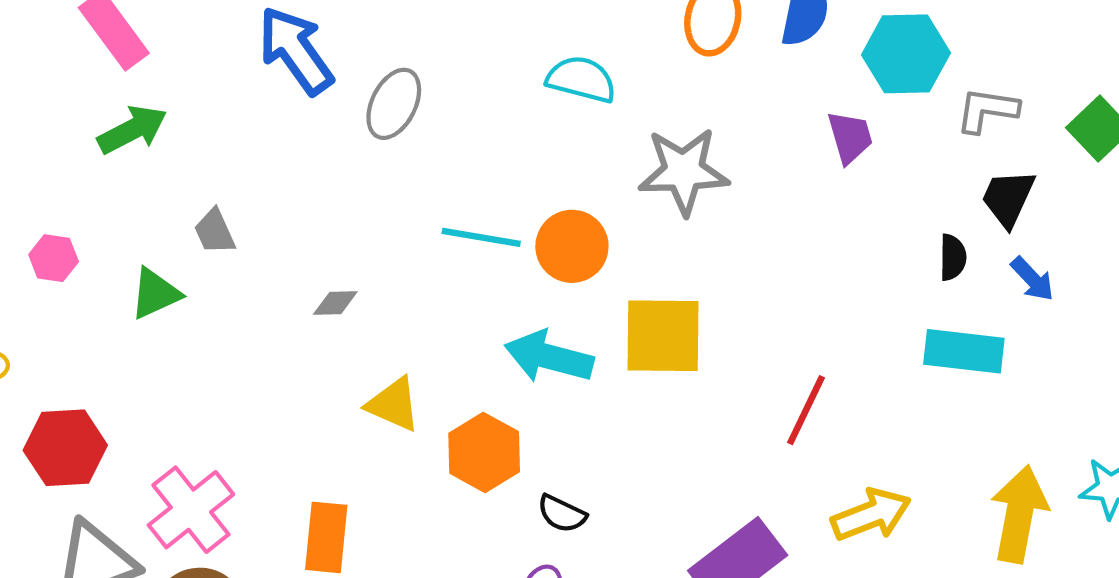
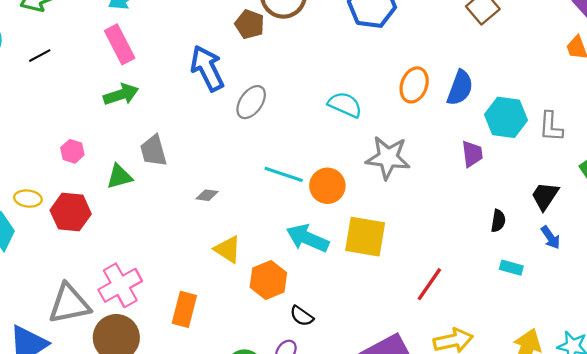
gray L-shape: (987, 110) -> (551, 127), moved, turned -104
gray trapezoid: (215, 231) -> (153, 151), size x1.4
black semicircle: (953, 257) -> (498, 221), moved
cyan rectangle: (964, 351) -> (511, 268), size x0.6
red hexagon: (65, 448) -> (71, 212), moved

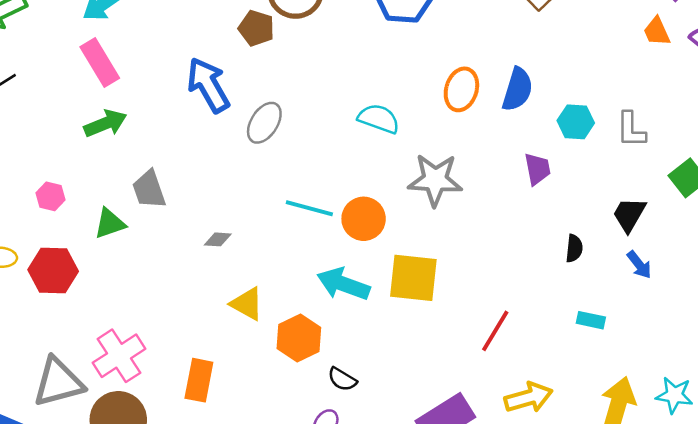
cyan hexagon: (506, 117) -> (576, 122), size x0.7
cyan rectangle: (511, 268) -> (591, 320), moved

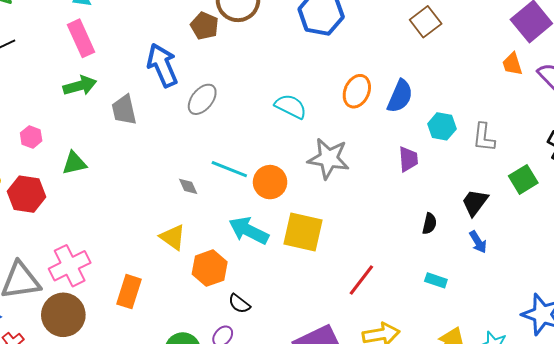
gray trapezoid: (149, 189) -> (124, 110), moved
gray diamond: (218, 239) -> (188, 186), moved, turned 55

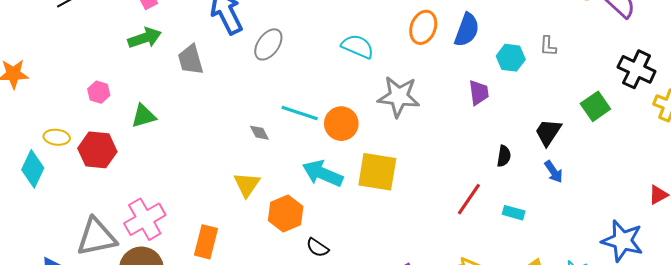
gray L-shape: (484, 137) -> (548, 46), moved, size x0.7
yellow triangle: (173, 237) -> (247, 185), turned 32
red line: (361, 280) -> (469, 199), moved

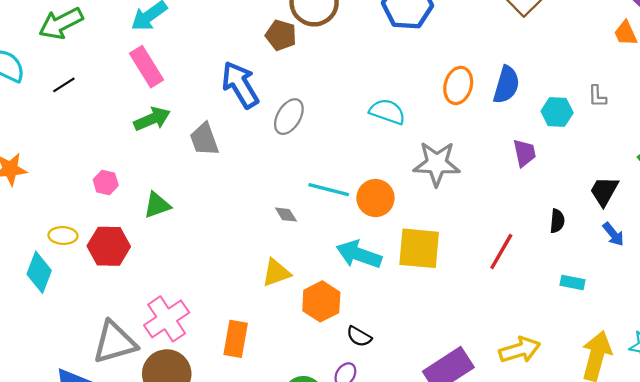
yellow triangle: (247, 185) -> (276, 273), turned 40
red line: (469, 199) -> (501, 251), moved

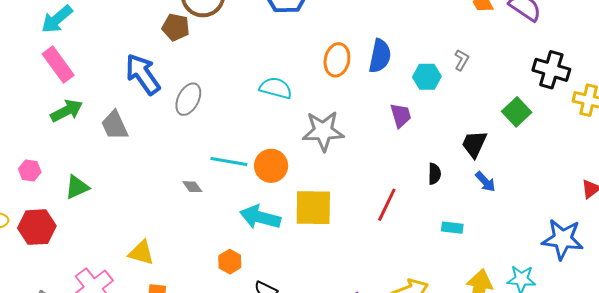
gray L-shape: (597, 96) -> (462, 60), turned -145
yellow triangle: (276, 273) -> (141, 253), moved, turned 40
orange hexagon: (321, 301) -> (230, 262), size x0.7

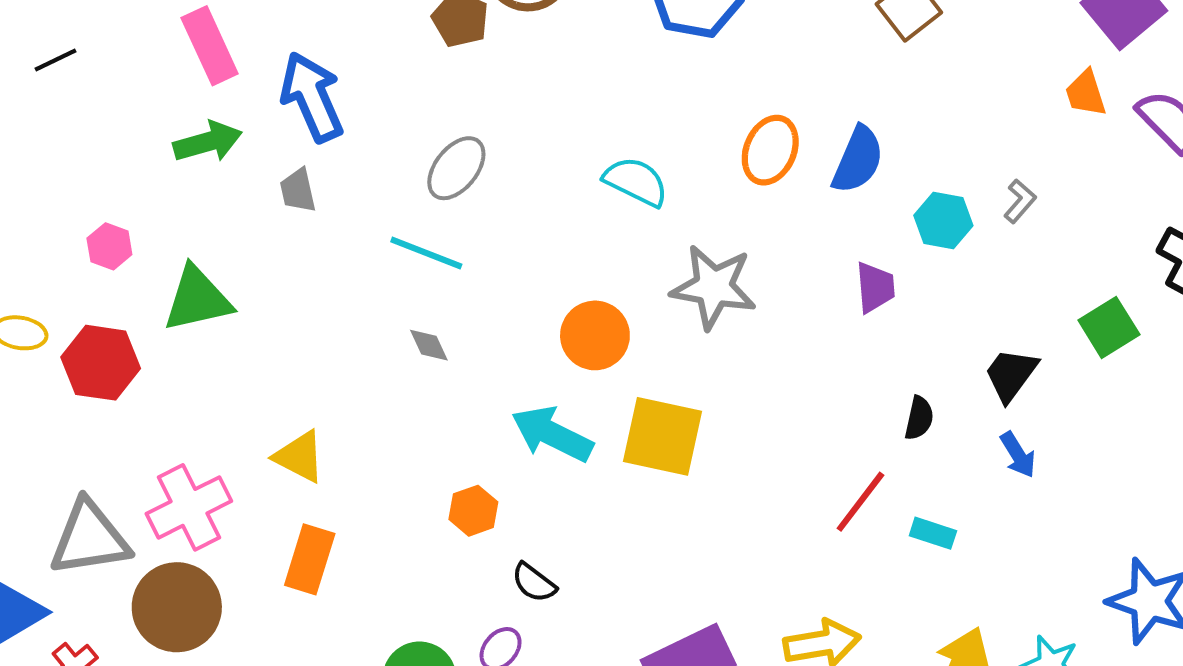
blue arrow: (143, 74) -> (312, 97), moved
gray trapezoid: (115, 125) -> (298, 190), size x0.7
cyan line: (229, 161) -> (426, 253), moved
green triangle: (77, 187) -> (197, 299), size x1.4
red line: (387, 205) -> (860, 502), moved

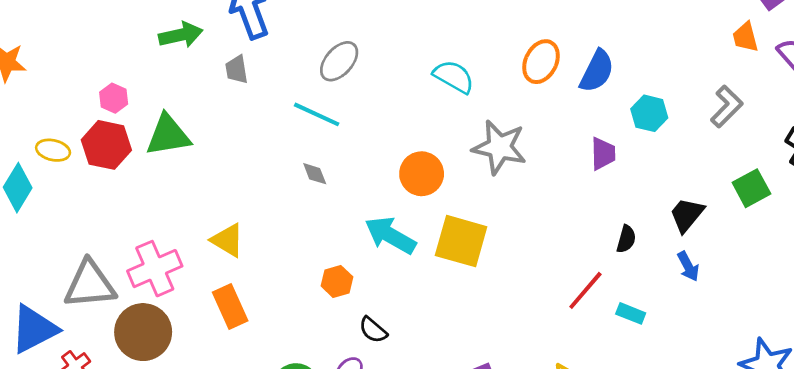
gray L-shape: (1020, 201) -> (727, 107), moved, size x1.5
red hexagon: (101, 363) -> (106, 145), moved
orange rectangle: (310, 559) -> (230, 306), turned -45

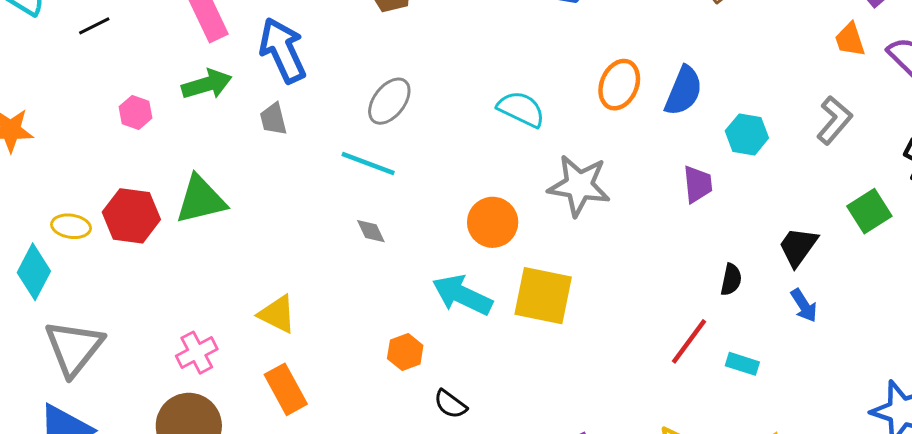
pink hexagon: (114, 98) -> (136, 112), moved
pink cross: (155, 269) -> (197, 353), size x0.7
gray triangle: (90, 285) -> (74, 348), moved, turned -42

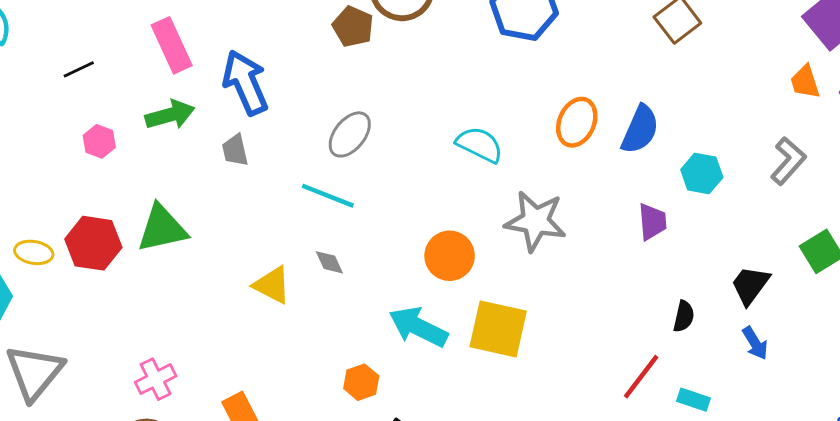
black line: (94, 26) -> (79, 69), moved
yellow triangle: (277, 314) -> (272, 285), moved

